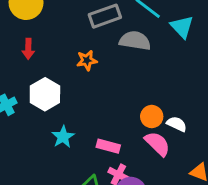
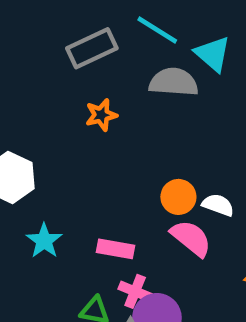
gray semicircle: (135, 41) -> (174, 82), moved
orange star: (87, 60) -> (101, 115), moved

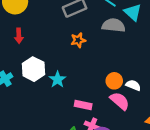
cyan star: (44, 241) -> (57, 79), moved

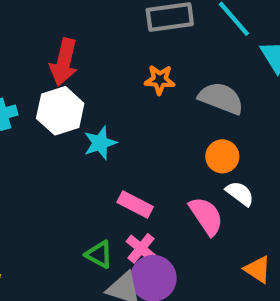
gray semicircle: (114, 25) -> (221, 98), moved
red arrow: (19, 36) -> (64, 62), moved, size x1.5
orange circle: (114, 81) -> (222, 156), moved

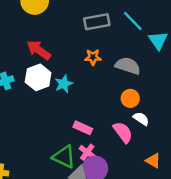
red arrow: (64, 62) -> (39, 50), turned 115
cyan star: (100, 143) -> (64, 84), moved
green triangle: (99, 254) -> (64, 157), size x1.5

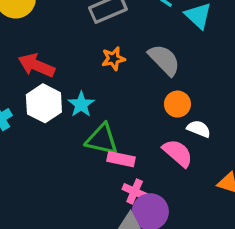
gray semicircle: (128, 66) -> (164, 60), turned 40
green triangle: (64, 157) -> (102, 139), moved

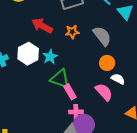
red arrow: (36, 65) -> (42, 26), moved
pink rectangle: (121, 159) -> (70, 92), turned 42
pink cross: (135, 191) -> (76, 112), turned -32

